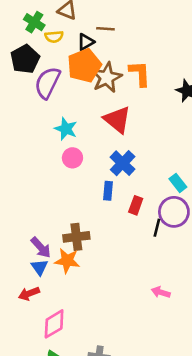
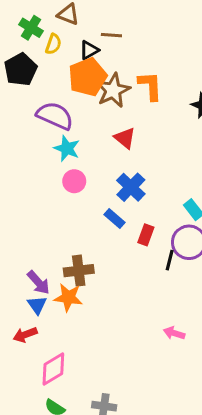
yellow semicircle: (54, 37) -> (53, 44), turned -66
purple semicircle: (47, 83) -> (55, 116), moved, turned 88
red triangle: (117, 120) -> (125, 138), size x0.7
blue rectangle: (108, 191) -> (114, 218), turned -54

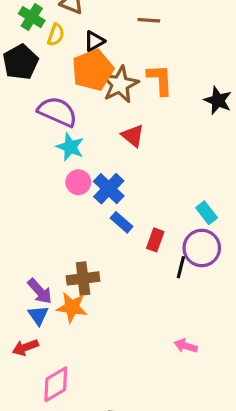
brown line: (111, 35) -> (149, 20), moved
blue cross: (131, 187) -> (109, 189), moved

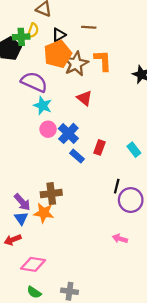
green cross: (32, 17) -> (21, 37), moved, turned -35
brown line: (149, 20) -> (89, 27), moved
red rectangle: (155, 240) -> (100, 147), moved
purple circle: (202, 248) -> (131, 200), moved
pink diamond: (56, 384) -> (33, 264), turned 40

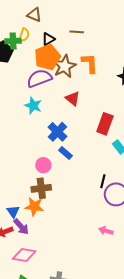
purple semicircle: (34, 82) -> (39, 78), moved, turned -45
pink circle: (48, 129) -> (43, 165), moved
red rectangle: (100, 147) -> (105, 124), moved, size x1.5
purple arrow: (22, 202) -> (21, 227), moved

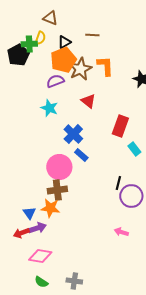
purple semicircle: (39, 78) -> (55, 81), size x0.7
pink circle: (43, 165) -> (59, 167), size x1.6
purple arrow: (21, 227) -> (37, 228), turned -66

